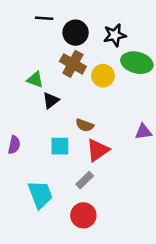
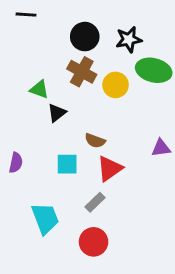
black line: (44, 18) -> (26, 15), moved

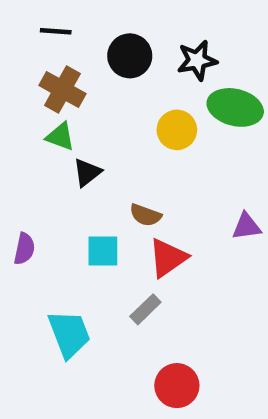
black line: (26, 15) -> (56, 31), moved
brown cross: (82, 72) -> (62, 89), moved
red circle: (94, 242) -> (177, 386), moved

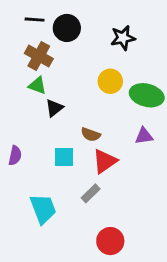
black circle: (130, 56) -> (67, 28), moved
green ellipse: (235, 107) -> (147, 95), moved
purple triangle: (246, 226) -> (144, 136), moved

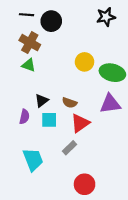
black star: (123, 38) -> (106, 17), moved
black triangle: (54, 108) -> (42, 101), moved
purple triangle: (144, 136) -> (110, 104), size x1.5
purple semicircle: (15, 156) -> (24, 117), moved

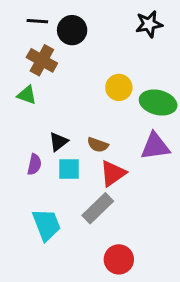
green triangle: (29, 65) -> (27, 95), moved
gray rectangle: (69, 148) -> (98, 208), size x1.5

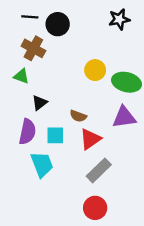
black triangle: (58, 142) -> (39, 103), moved
purple semicircle: (34, 164) -> (27, 132), size x1.5
gray rectangle: (98, 208) -> (99, 170), moved
cyan trapezoid: (46, 225) -> (42, 164), moved

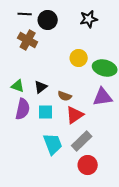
black star: (119, 19) -> (89, 19), moved
green triangle: (21, 76) -> (18, 86), moved
black triangle: (39, 103) -> (41, 87), moved
cyan trapezoid: (42, 164) -> (53, 144), moved
red circle: (95, 208) -> (88, 165), moved

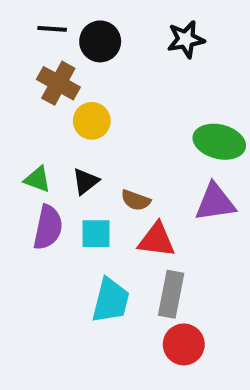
yellow circle: (79, 58) -> (92, 121), moved
red triangle: (75, 115) -> (157, 240), turned 42
gray rectangle: (82, 141) -> (171, 294), turned -35
cyan trapezoid: (53, 144) -> (111, 301), turned 35

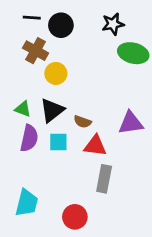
green ellipse: (219, 142) -> (133, 53), moved
black triangle: (86, 181) -> (52, 110), size x1.5
cyan trapezoid: (111, 301) -> (27, 203), moved
red circle: (184, 344) -> (75, 217), moved

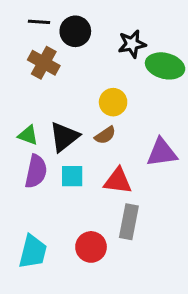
black star: (113, 24) -> (132, 44), moved
yellow circle: (56, 73) -> (113, 102), moved
brown semicircle: (82, 122) -> (105, 135), moved, turned -54
red circle: (75, 217) -> (91, 247), moved

